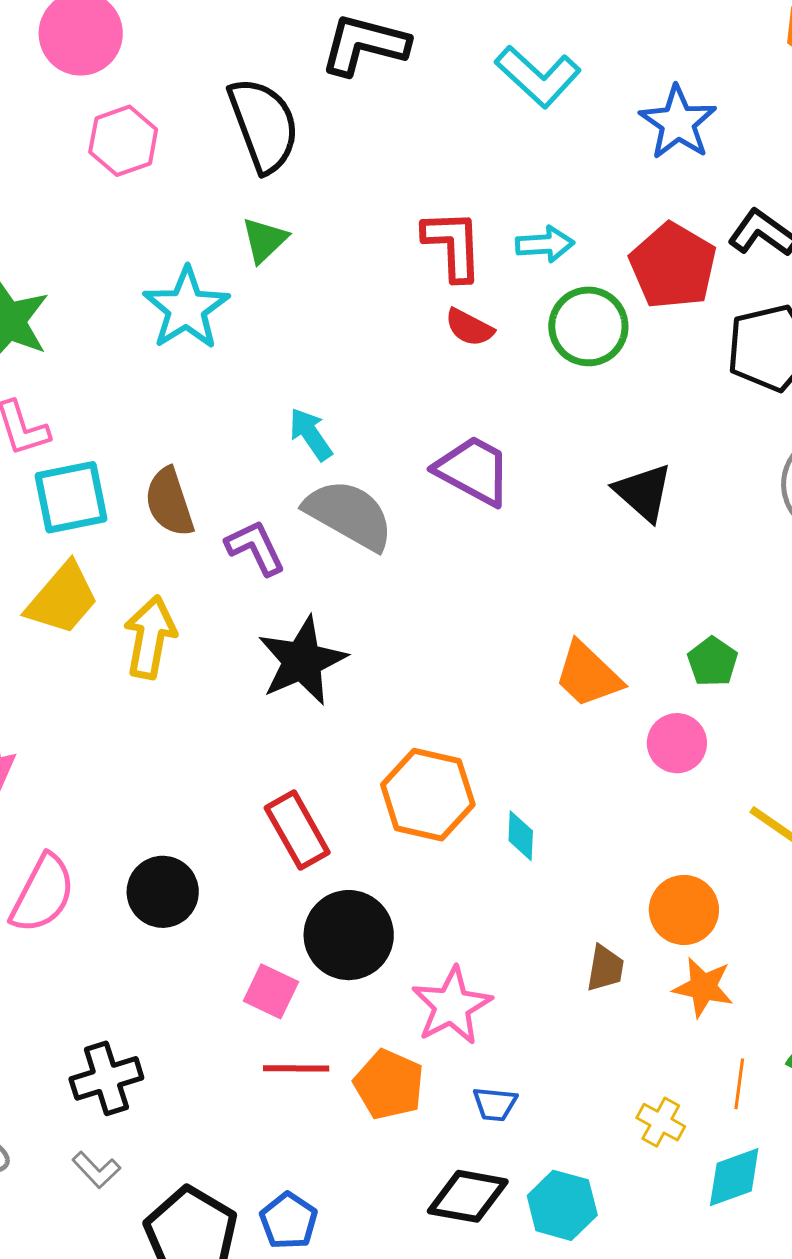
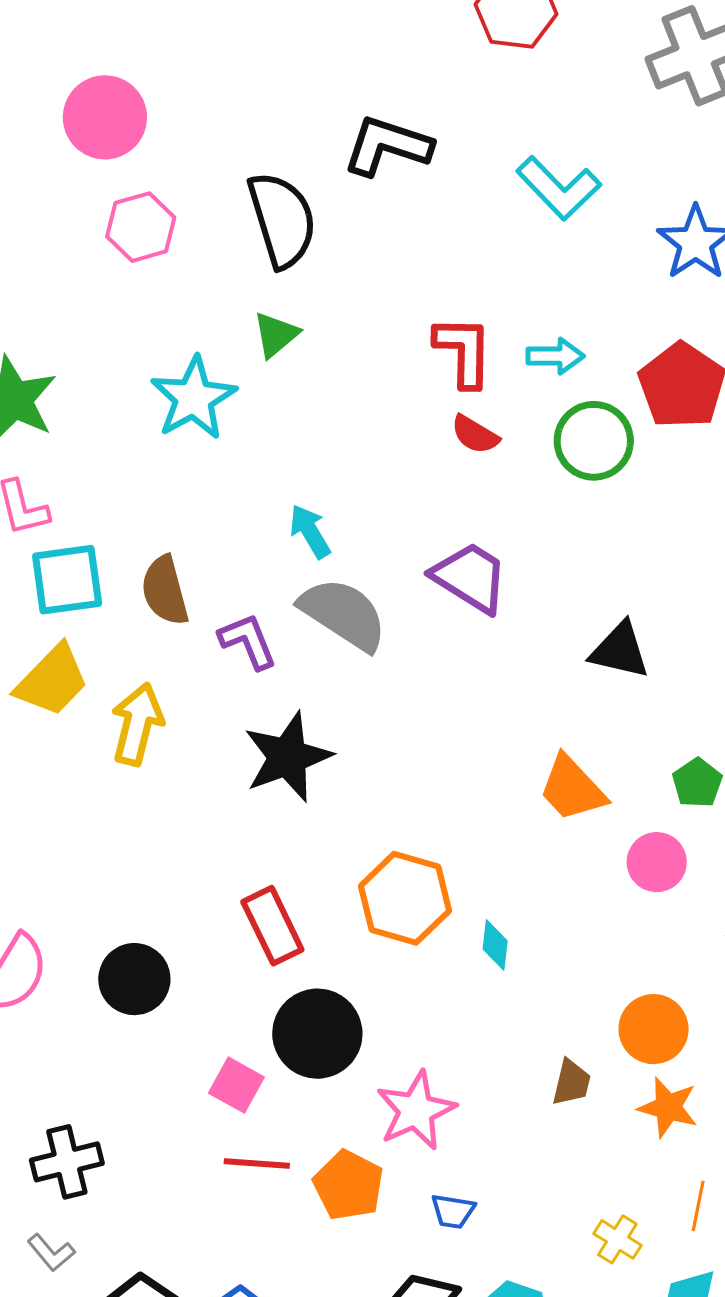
black triangle: (643, 492) -> (620, 650), moved, turned -32

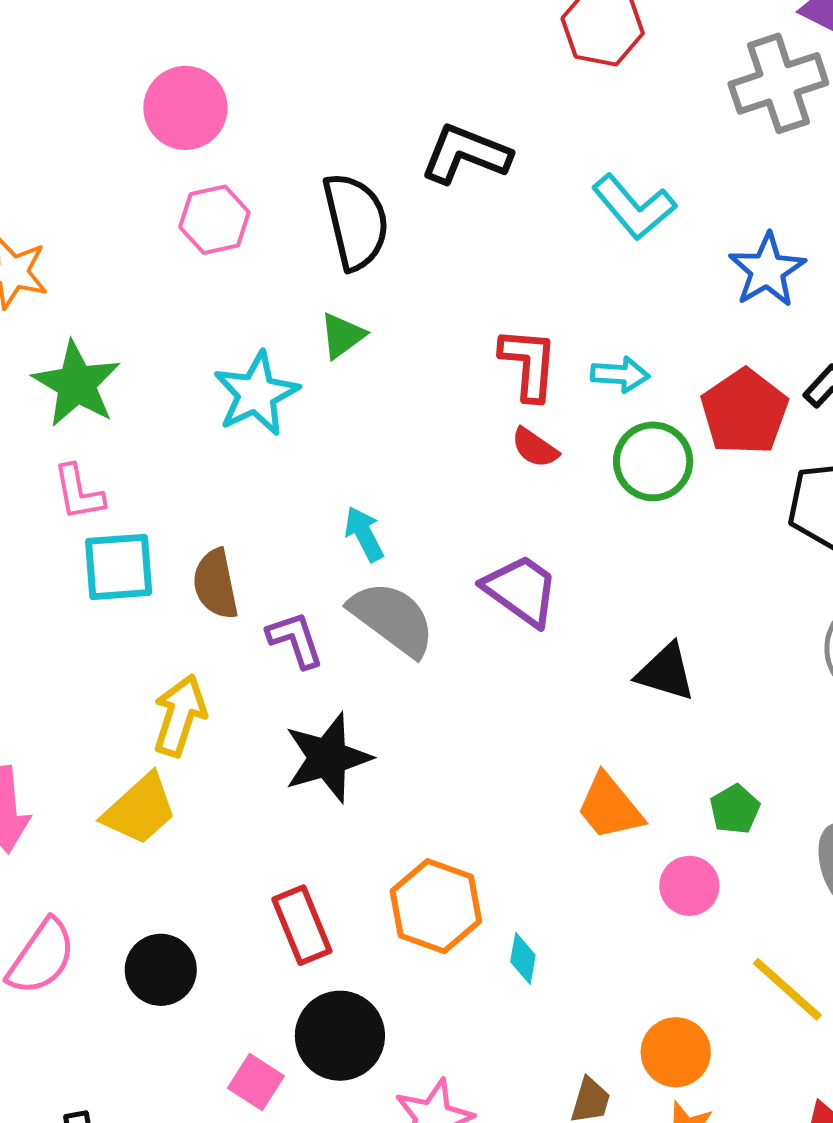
yellow trapezoid: (52, 680) -> (140, 810), moved

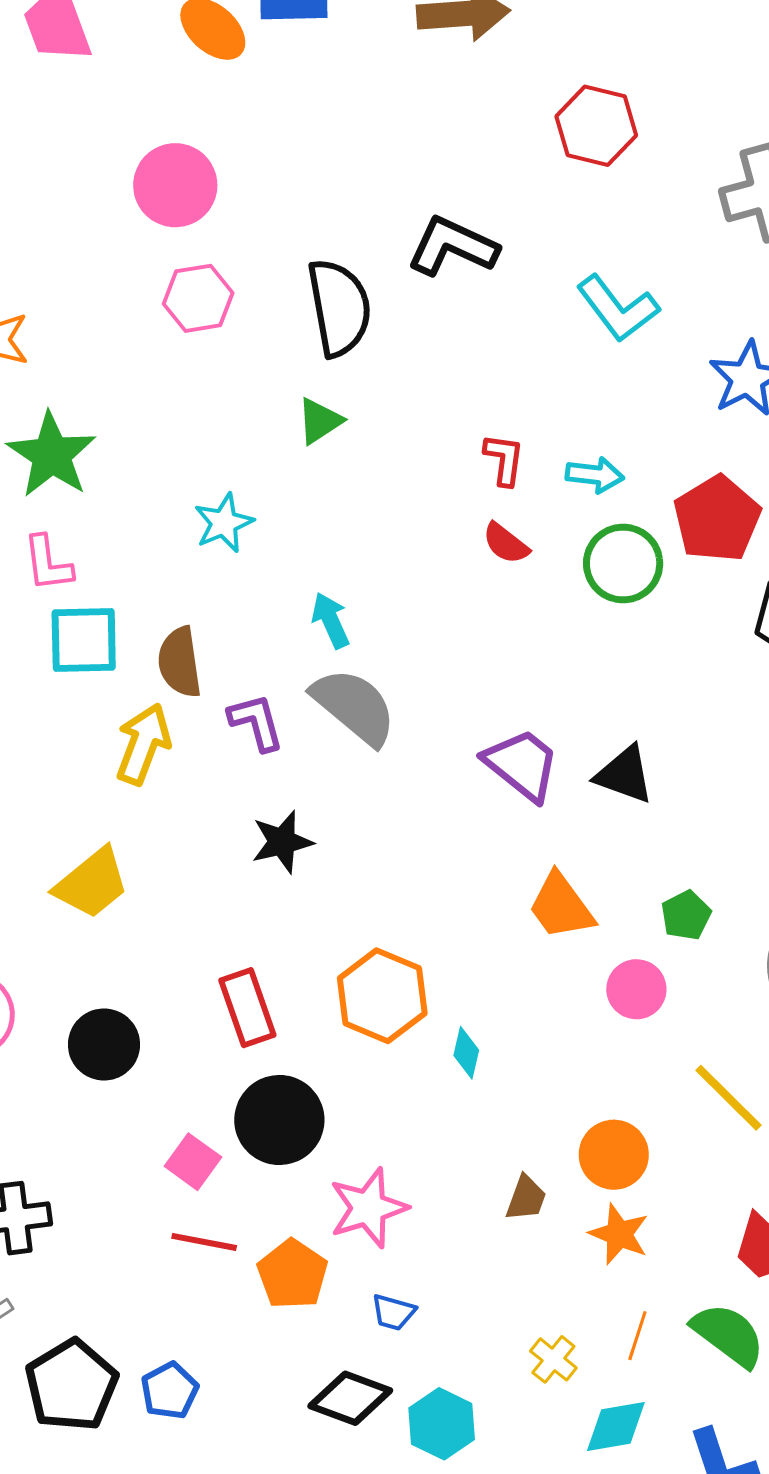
red L-shape: (529, 364) -> (504, 459), size x0.7
cyan star: (256, 394) -> (224, 523), moved, size x0.7
purple trapezoid: (521, 590) -> (522, 765), moved
yellow arrow: (180, 715) -> (143, 744), moved
black star: (328, 758) -> (282, 842), size x0.7

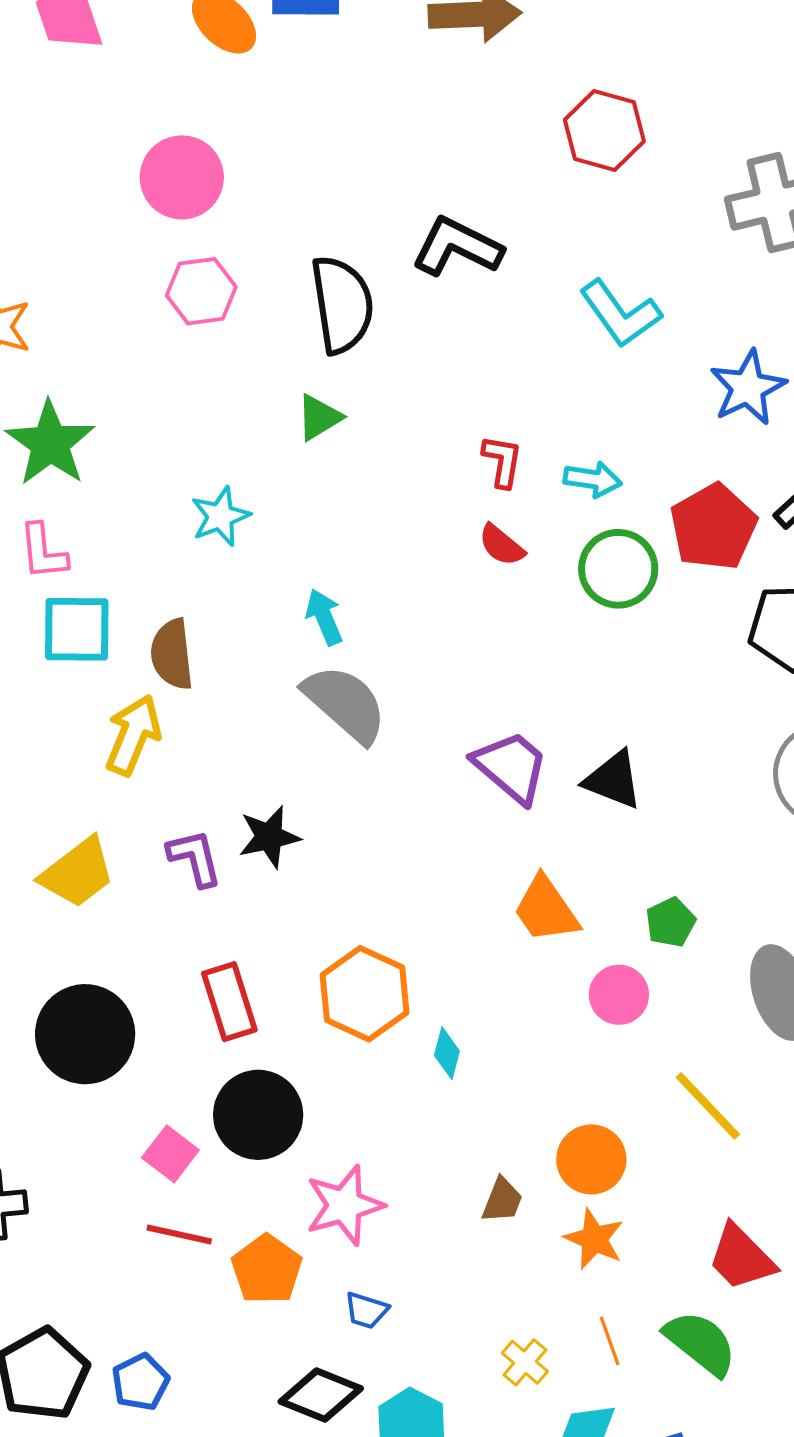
purple L-shape: (256, 722) -> (195, 858), moved
black circle: (104, 1044) -> (85, 1034), size x1.4
orange line: (637, 1336) -> (610, 1341), turned -39

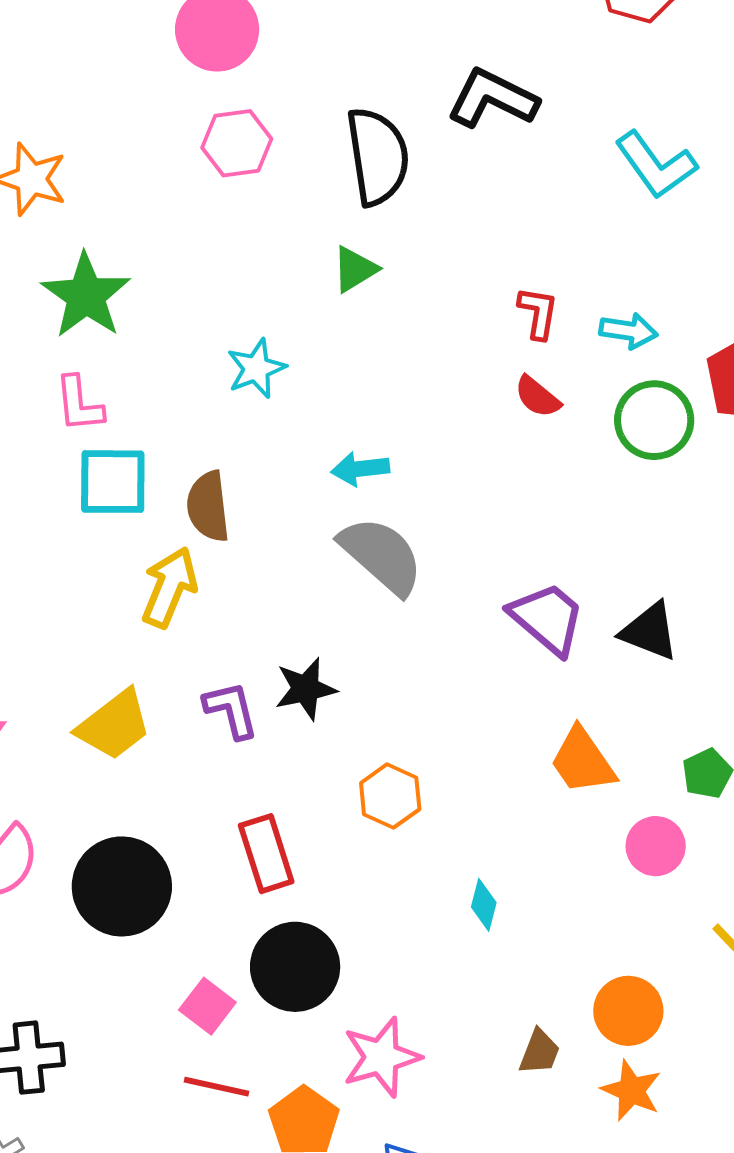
cyan arrow: (324, 617) -> (360, 469), turned -74
orange hexagon: (365, 994) -> (390, 796), moved, size x0.7

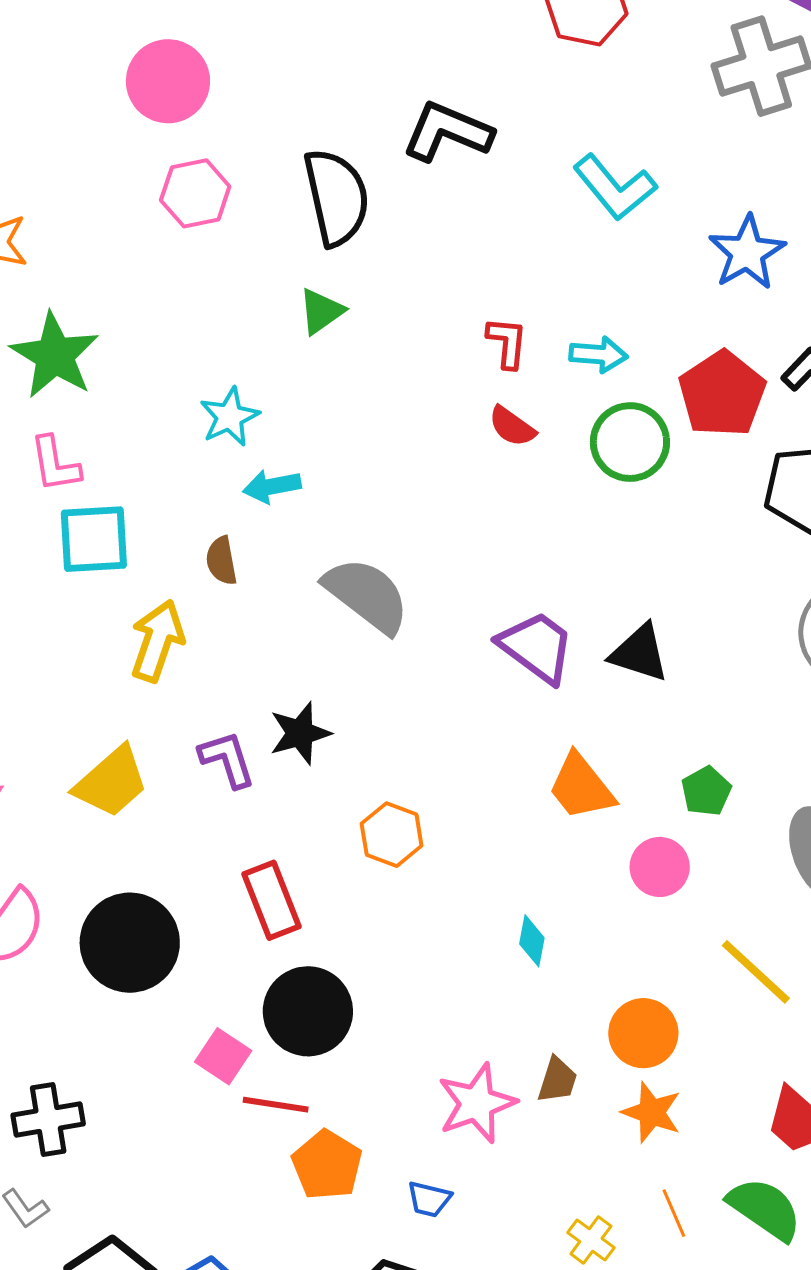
cyan arrow: (360, 469) -> (272, 486), moved
brown semicircle: (208, 506) -> (221, 561), moved, size x0.7
cyan diamond: (484, 905) -> (532, 941), moved
pink star: (381, 1057) -> (477, 1103), moved
red line: (216, 1087) -> (276, 1105), moved

